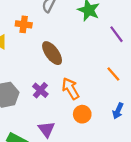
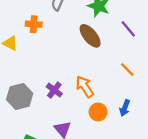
brown ellipse: (52, 53) -> (90, 36), moved
blue arrow: (118, 111) -> (125, 108), moved

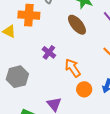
orange cross: (34, 24) -> (29, 15), size x1.5
purple cross: (54, 90) -> (49, 52), moved

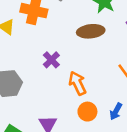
brown ellipse: (77, 25) -> (91, 31), turned -65

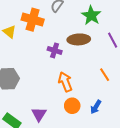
purple cross: (51, 60) -> (55, 50), moved, turned -32

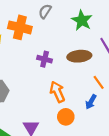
brown ellipse: (79, 39) -> (79, 56), moved
blue arrow: (96, 107) -> (91, 102), moved

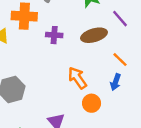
purple cross: (45, 59) -> (54, 35), moved

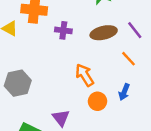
purple line: (120, 19) -> (135, 30), moved
blue arrow: (116, 82) -> (124, 92), moved

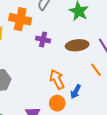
blue arrow: (124, 92) -> (76, 92), moved
orange circle: (97, 101) -> (57, 103), moved

